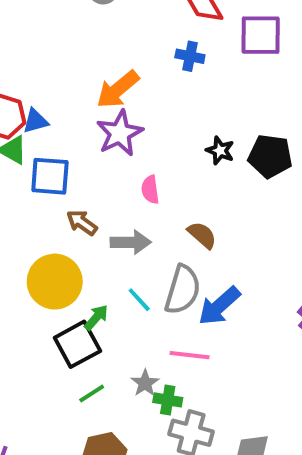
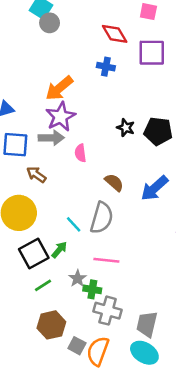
gray arrow: (131, 242) -> (51, 138), moved
blue arrow: (219, 306) -> (154, 188), moved
green arrow: (96, 318) -> (59, 250), moved

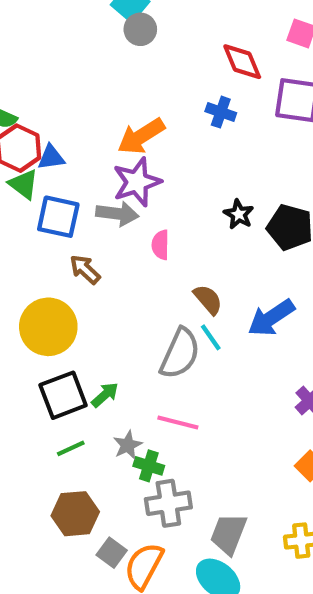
cyan line: (74, 224) -> (211, 337), moved
gray cross: (108, 311) -> (168, 503), turned -32

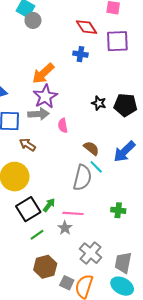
pink line: (178, 422) -> (73, 213), moved
green cross: (149, 466) -> (118, 210), moved
gray cross: (168, 503) -> (90, 253), turned -30

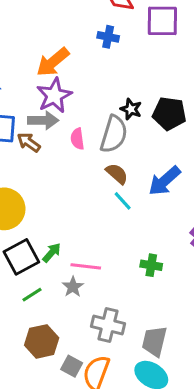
brown arrow: (28, 145) -> (29, 142), moved
gray semicircle: (82, 178) -> (114, 134), moved
gray cross: (90, 253) -> (108, 325), turned -30

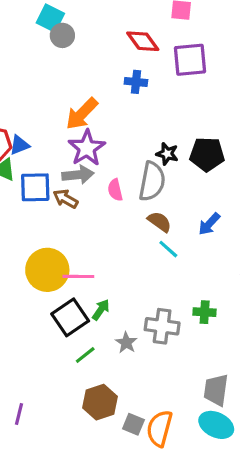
blue arrow: (164, 181) -> (209, 224), size x0.7
pink line: (86, 266) -> (78, 276), moved
gray cross: (108, 325) -> (162, 326), moved

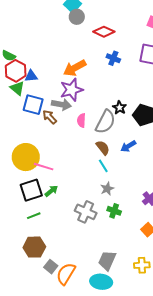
red diamond: (143, 41) -> (104, 32), moved, turned -45
blue arrow: (209, 224) -> (128, 146), moved
gray star: (126, 343) -> (107, 189), moved
cyan ellipse: (216, 425) -> (101, 282), turned -35

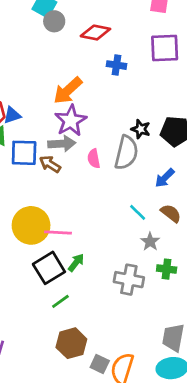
brown semicircle: (103, 148) -> (171, 213), moved

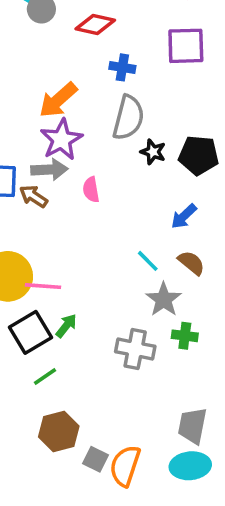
gray semicircle: (126, 153) -> (128, 118), moved
gray star: (150, 242) -> (164, 300), size x1.4

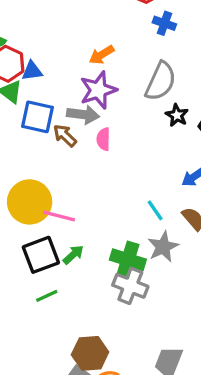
blue cross: (122, 67) -> (164, 23), moved
orange arrow: (58, 100) -> (102, 55), size x0.7
pink semicircle: (91, 190) -> (103, 139), moved
green cross: (185, 336) -> (128, 260), moved, size x1.5
brown hexagon: (59, 432) -> (90, 353), moved

